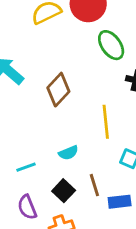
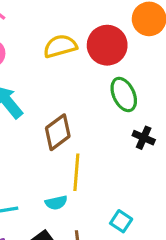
yellow line: (106, 122) -> (76, 172), moved

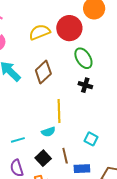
brown diamond: (58, 132) -> (43, 72), moved
black cross: (144, 138) -> (85, 85), moved

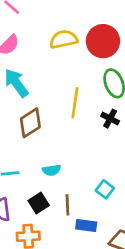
brown diamond: (43, 72) -> (30, 123), moved
yellow line: (59, 111) -> (75, 103), moved

